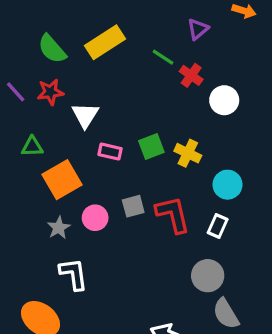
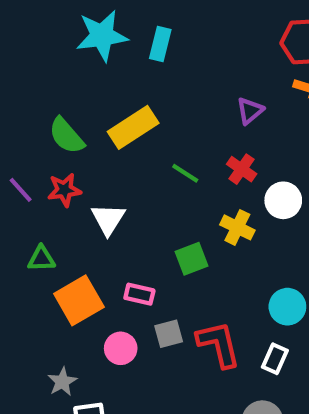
green line: (163, 57) -> (185, 173), moved
pink rectangle: (110, 152) -> (139, 294), moved
yellow cross: (188, 153) -> (237, 227), moved
gray star: (59, 228) -> (62, 382), moved

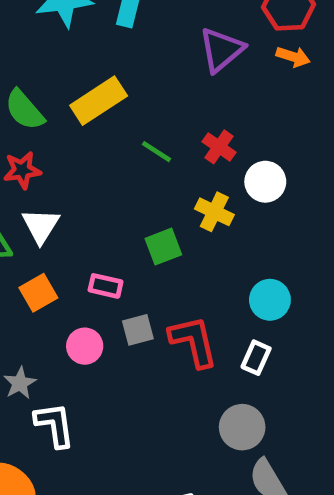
purple triangle: (250, 111) -> (221, 50), moved, size x1.5
white triangle: (108, 219) -> (41, 226), moved
orange square: (79, 300) -> (38, 293), size x0.7

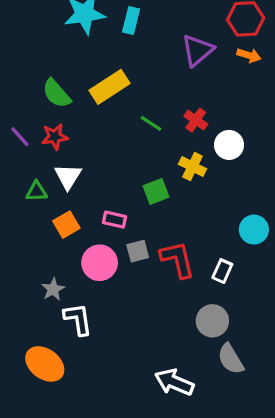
cyan circle: (270, 300) -> (254, 230), moved
pink circle: (85, 346) -> (100, 263), size x1.4

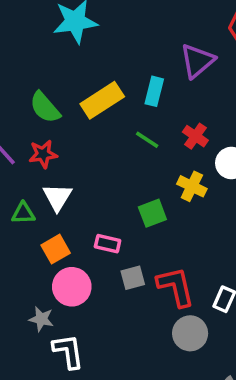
cyan rectangle: (131, 20) -> (154, 91), moved
pink circle: (100, 263) -> (72, 287), moved
gray star: (53, 289) -> (41, 319), turned -30
gray circle: (212, 321) -> (190, 333), moved

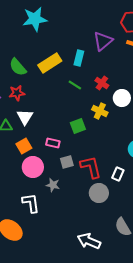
gray star: (41, 319) -> (53, 185), moved

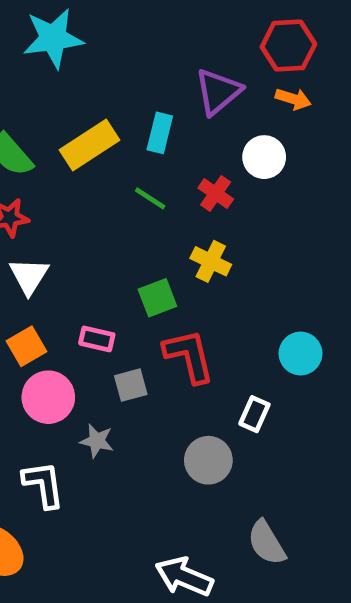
white circle: (122, 98) -> (264, 157), moved
red L-shape: (91, 167) -> (189, 356), moved

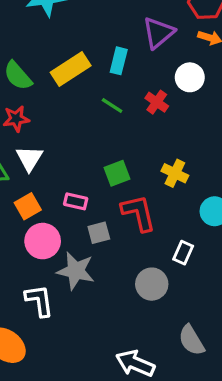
yellow cross: (211, 261) -> (175, 173), moved
gray star: (97, 441) -> (76, 271), size x1.6

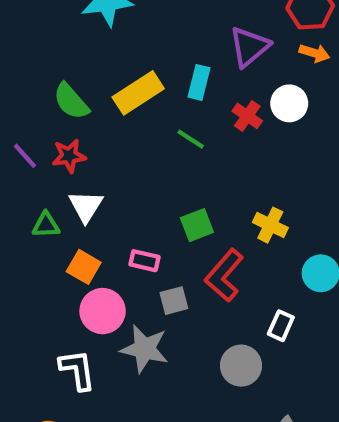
red cross: (157, 102) -> (247, 116), moved
orange square: (28, 206) -> (84, 267), turned -30
red L-shape: (139, 213) -> (224, 275), turned -126
white L-shape: (39, 301) -> (77, 370), moved

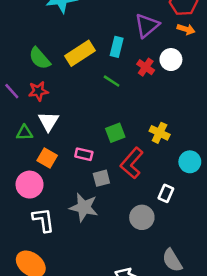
pink circle: (103, 311) -> (30, 185), moved

